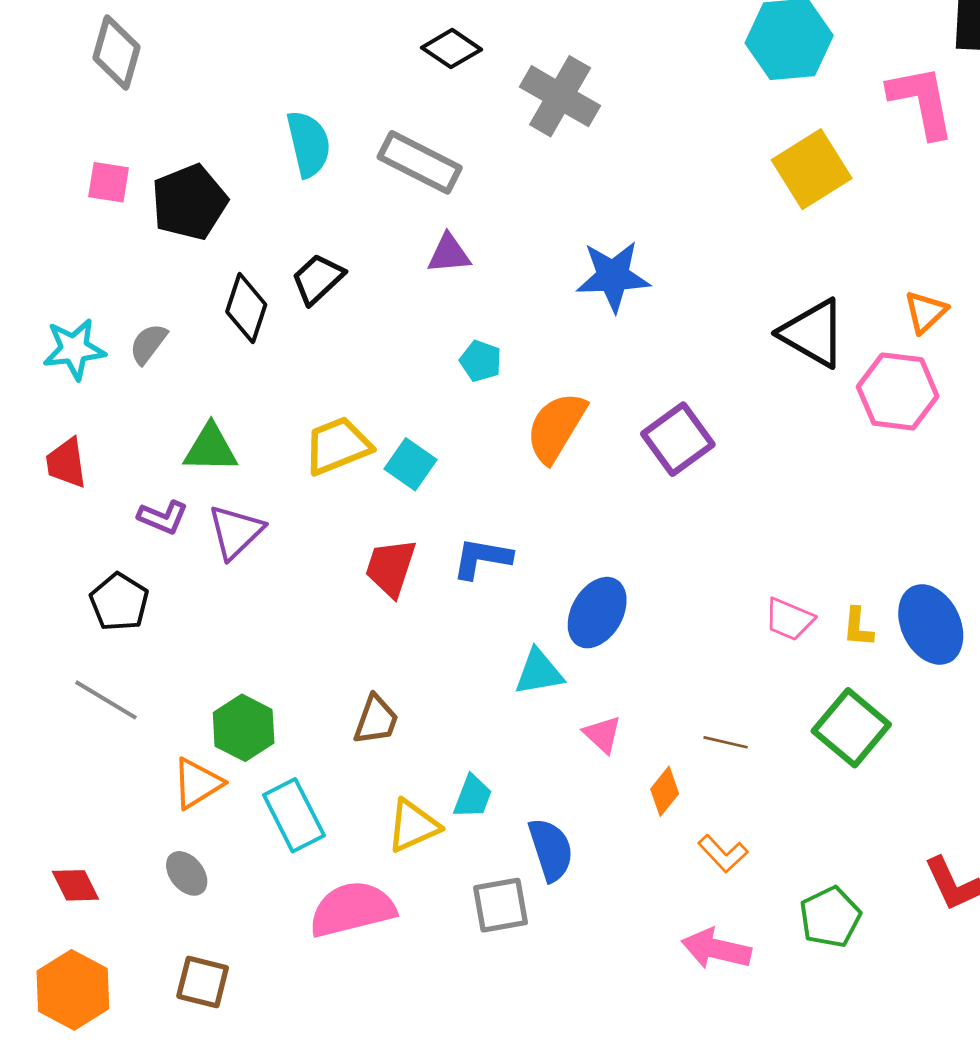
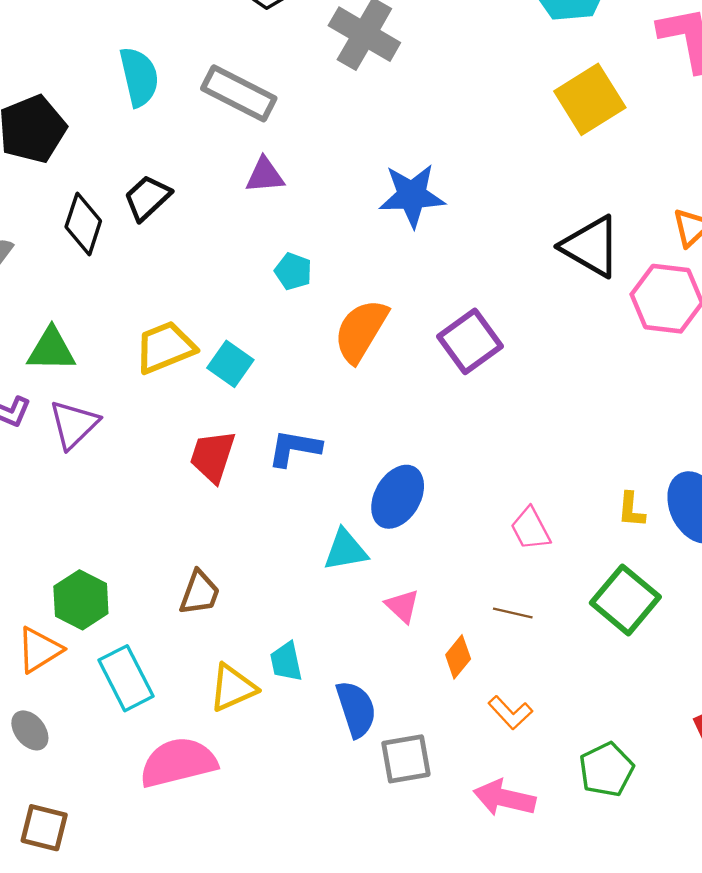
pink trapezoid: (789, 619) -> (530, 529), moved, turned 39
cyan trapezoid: (473, 797) -> (286, 662), turned 147
gray square: (500, 905) -> (406, 759), moved

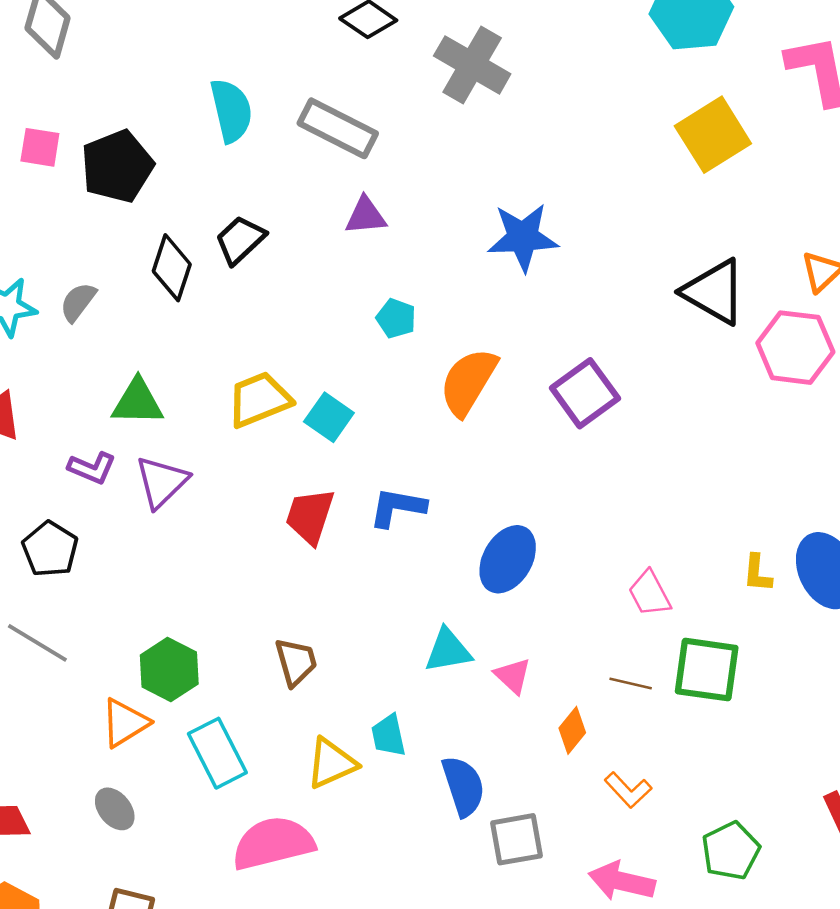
cyan triangle: (345, 550) -> (448, 651), moved
brown trapezoid: (200, 593) -> (296, 662), turned -36
green square: (625, 600) -> (707, 670), moved, turned -32

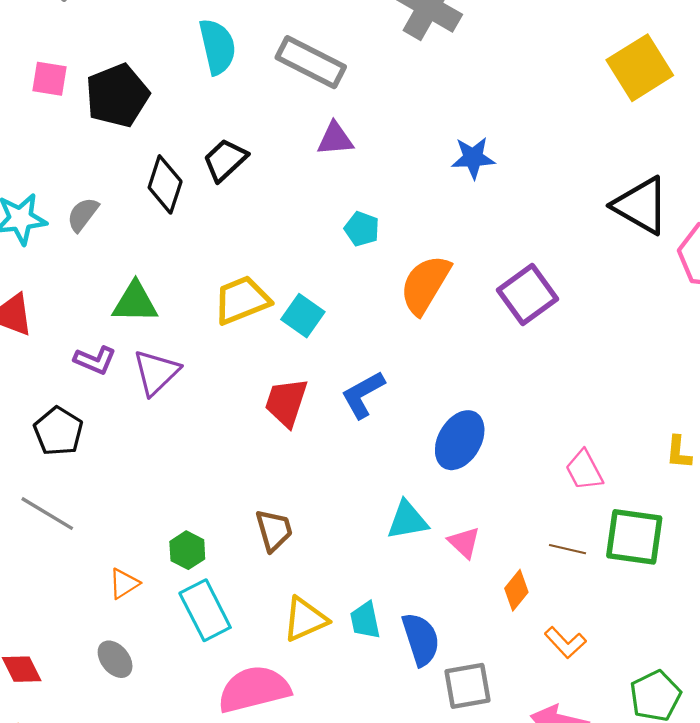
blue star: (523, 237) -> (473, 158), size x0.7
blue L-shape: (397, 507) -> (363, 395), turned -39
green hexagon: (169, 670) -> (187, 550), moved, size x0.7
orange triangle: (125, 723) -> (124, 584), size x0.7
cyan trapezoid: (388, 735) -> (365, 620), moved

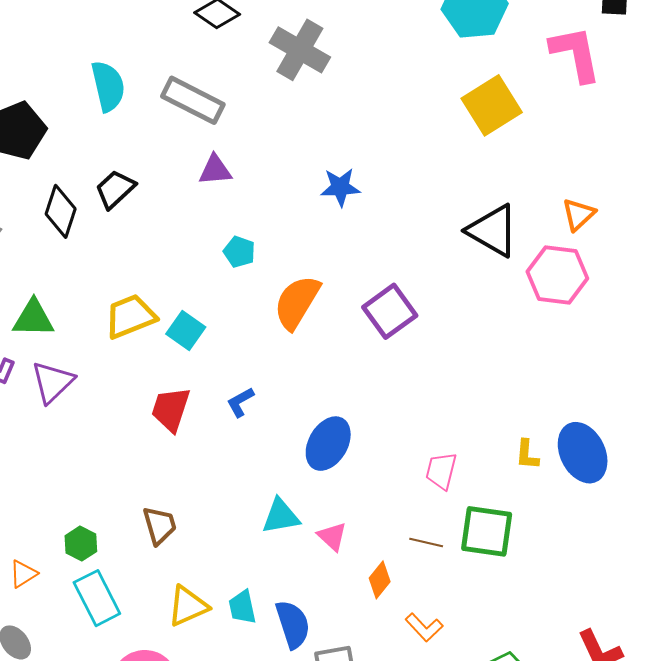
blue L-shape: (363, 395) -> (240, 402), size x0.7
pink trapezoid: (584, 470) -> (441, 471), turned 42

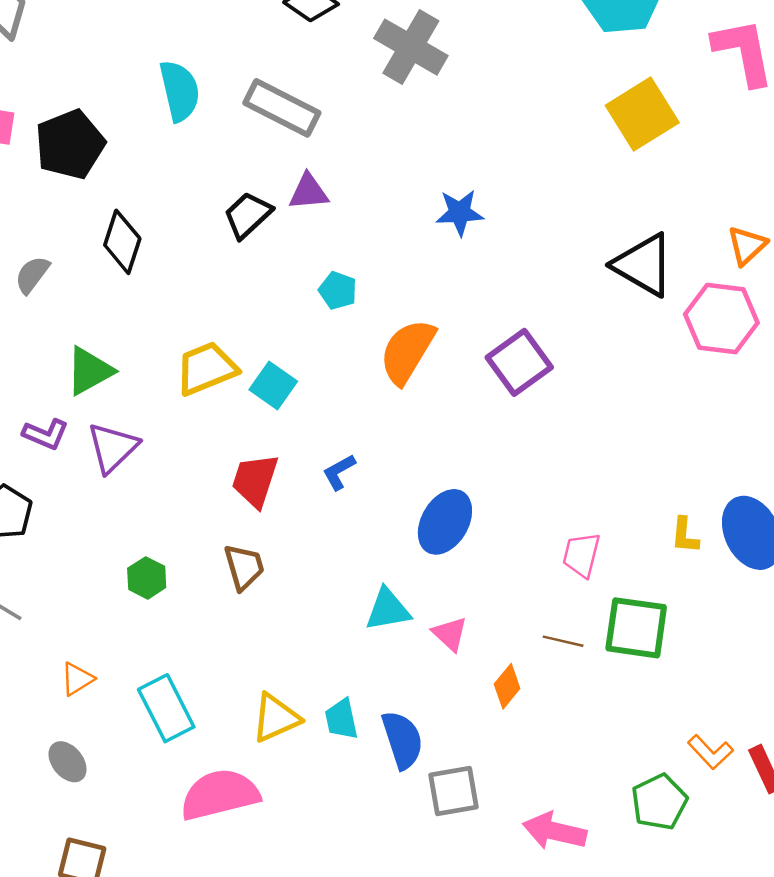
black trapezoid: (115, 189) -> (248, 215), moved
green triangle: (33, 318) -> (89, 371), turned -30
brown trapezoid: (160, 525) -> (244, 567), moved
green hexagon: (81, 544) -> (147, 578), moved
orange L-shape: (424, 627) -> (710, 752), moved

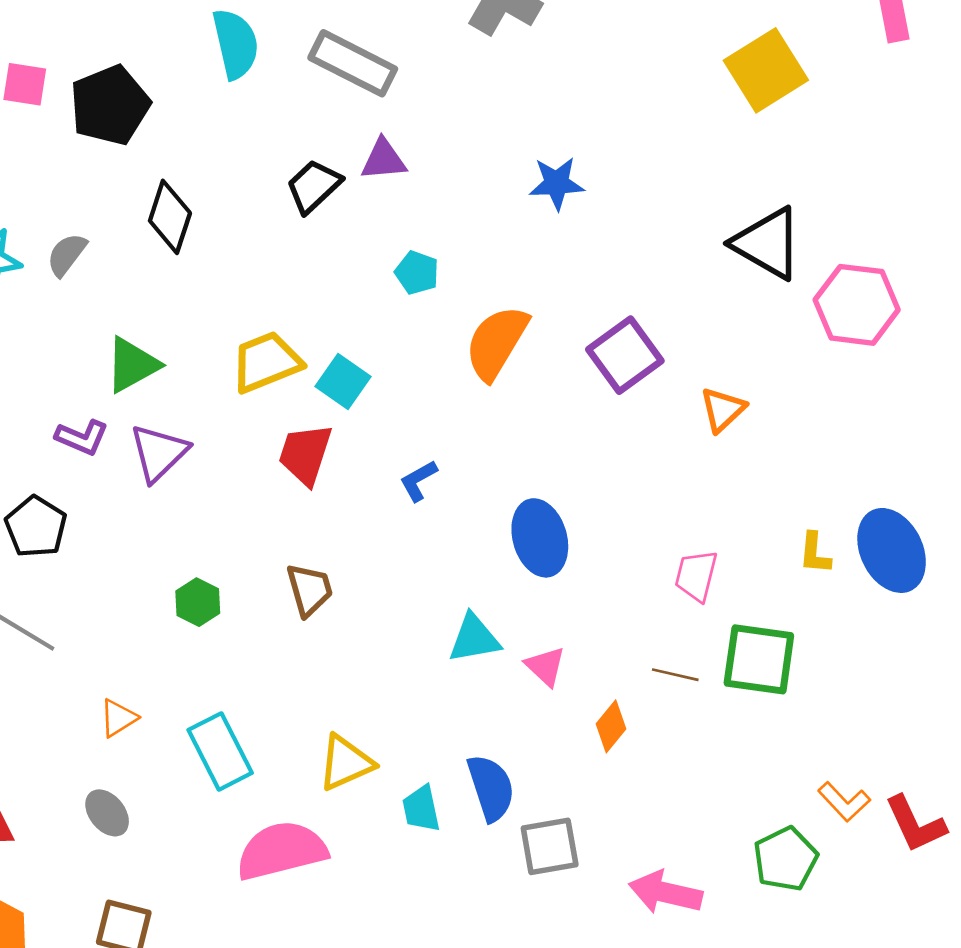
orange triangle: (747, 245) -> (723, 409), moved
red trapezoid: (255, 480) -> (305, 454), moved
blue ellipse: (445, 522) -> (540, 538), turned -46
cyan trapezoid: (341, 719) -> (421, 809), moved

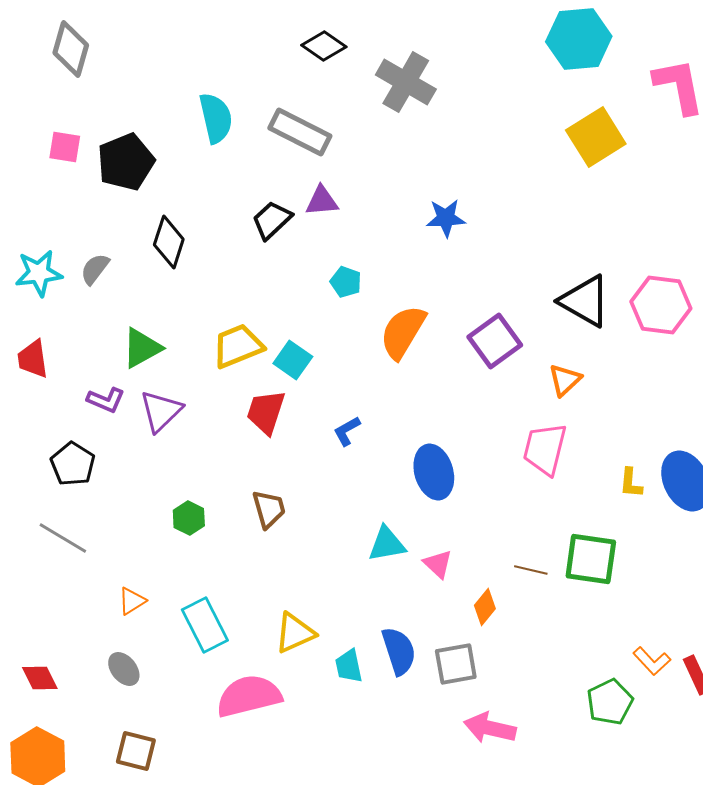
black triangle: (767, 243) -> (585, 301), moved
pink trapezoid: (696, 576) -> (545, 449), moved, size x1.4
gray square: (550, 846) -> (456, 664), moved
pink arrow: (665, 892) -> (490, 728), moved

